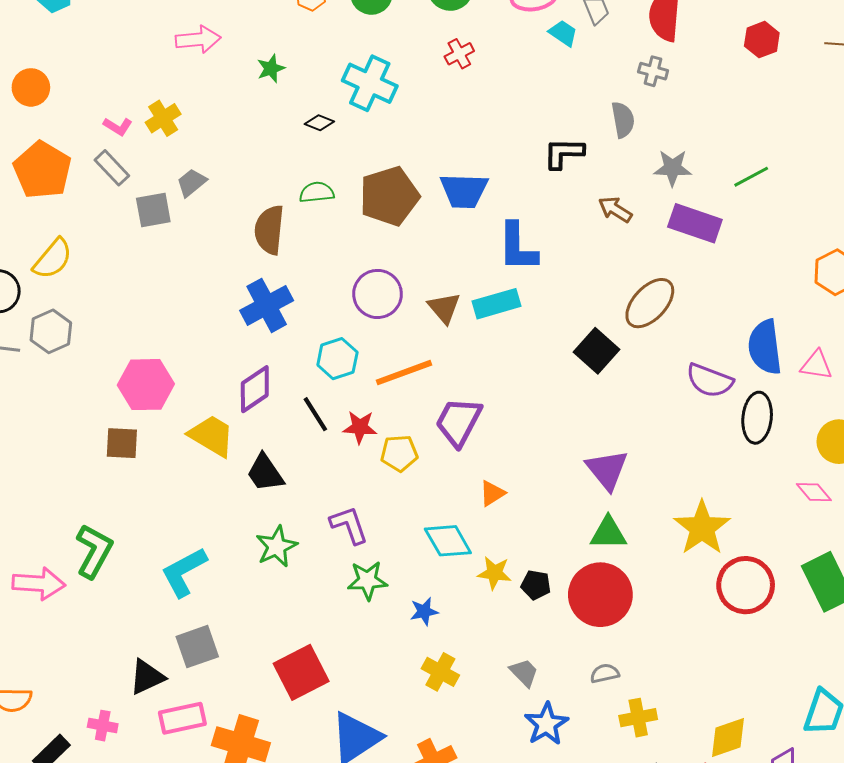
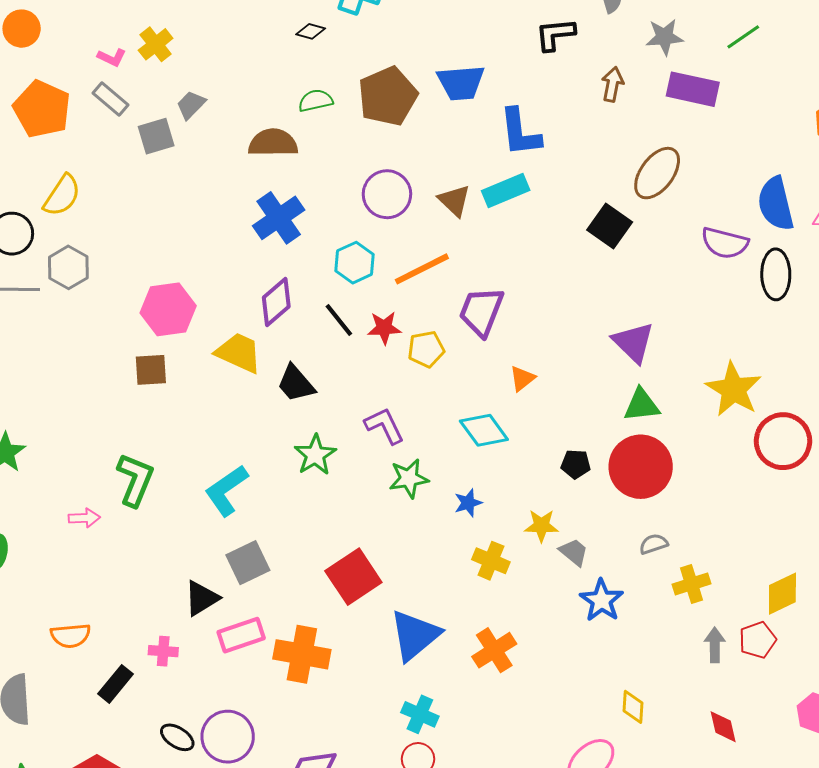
brown arrow: (615, 209) -> (612, 84), turned 76
brown semicircle: (269, 230) -> (273, 143), turned 90
yellow star: (494, 573) -> (541, 526), moved
pink arrow: (39, 584) -> (84, 518), size x0.6

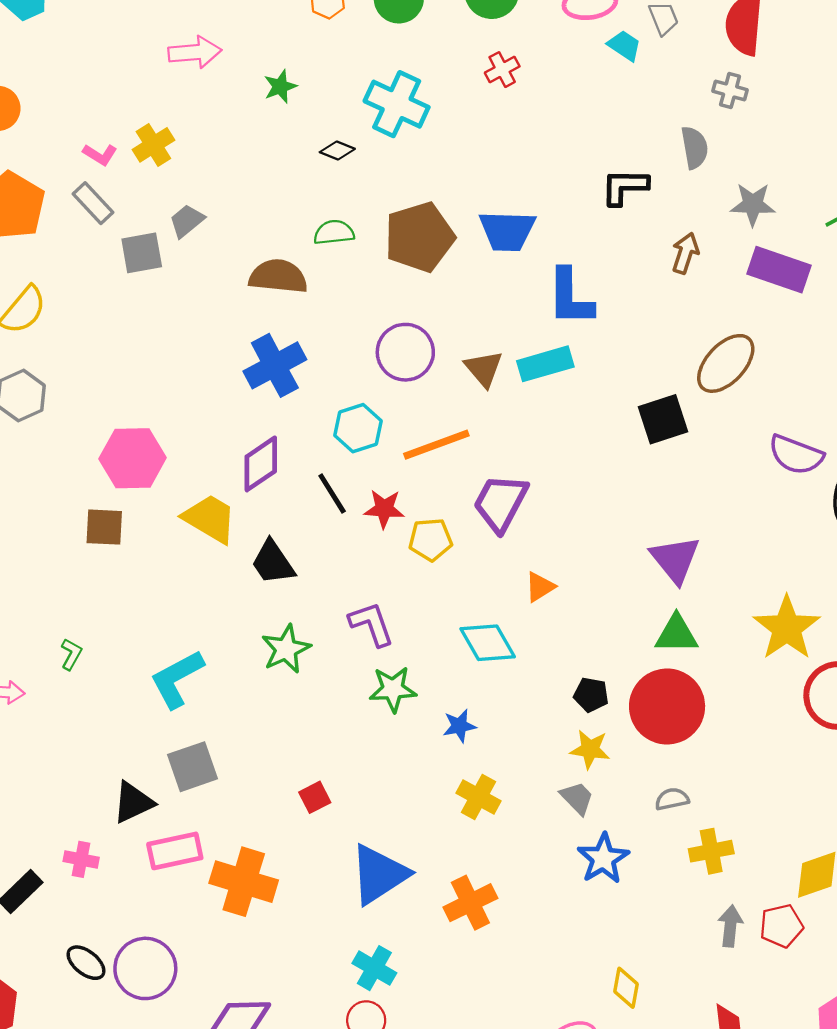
black square: (610, 226) -> (663, 419), turned 30
green L-shape: (135, 480) -> (71, 654), size x0.5
yellow star: (541, 526) -> (590, 749), moved
red square: (353, 577) -> (315, 797), size x0.5

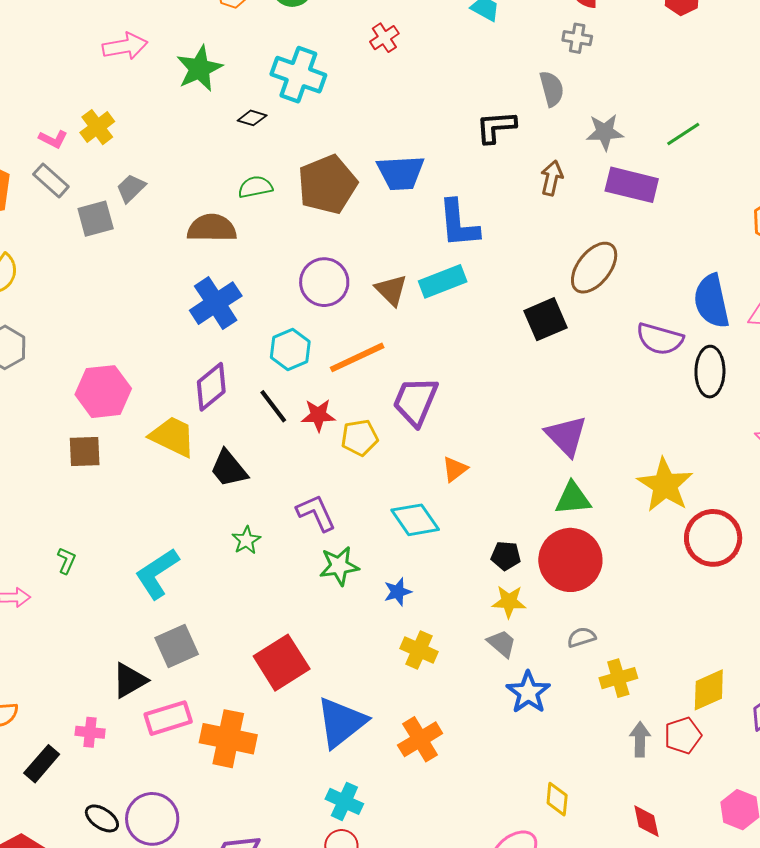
green star: (280, 87) -> (199, 69), size x1.6
green star: (286, 649) -> (246, 540), size x0.7
red square: (315, 797) -> (282, 663), size x2.0

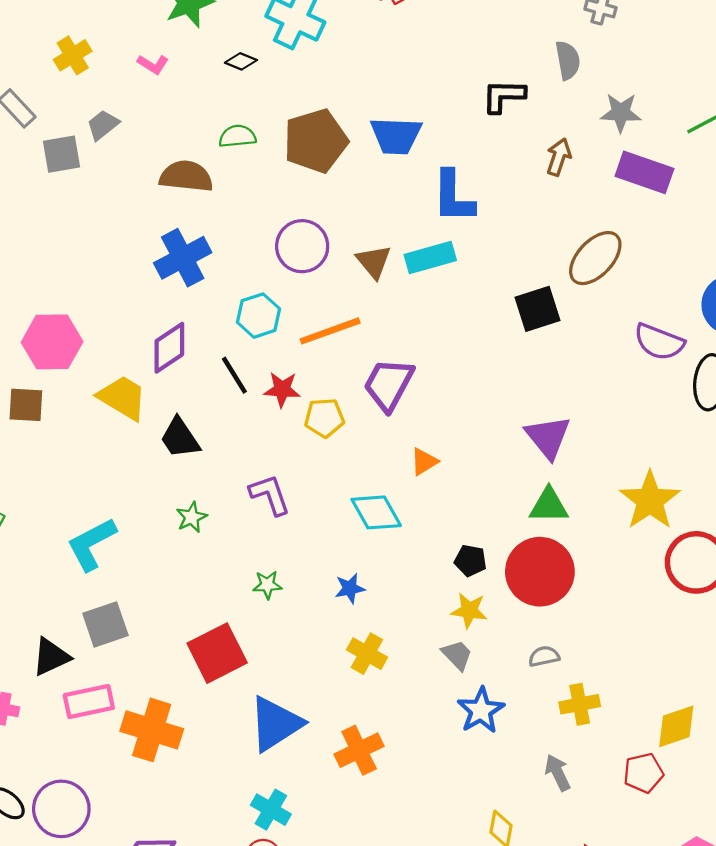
pink L-shape: (53, 139) -> (153, 64), moved
green star: (339, 566) -> (267, 585), moved, size x0.7
gray arrow: (640, 739) -> (558, 773), moved, turned -32

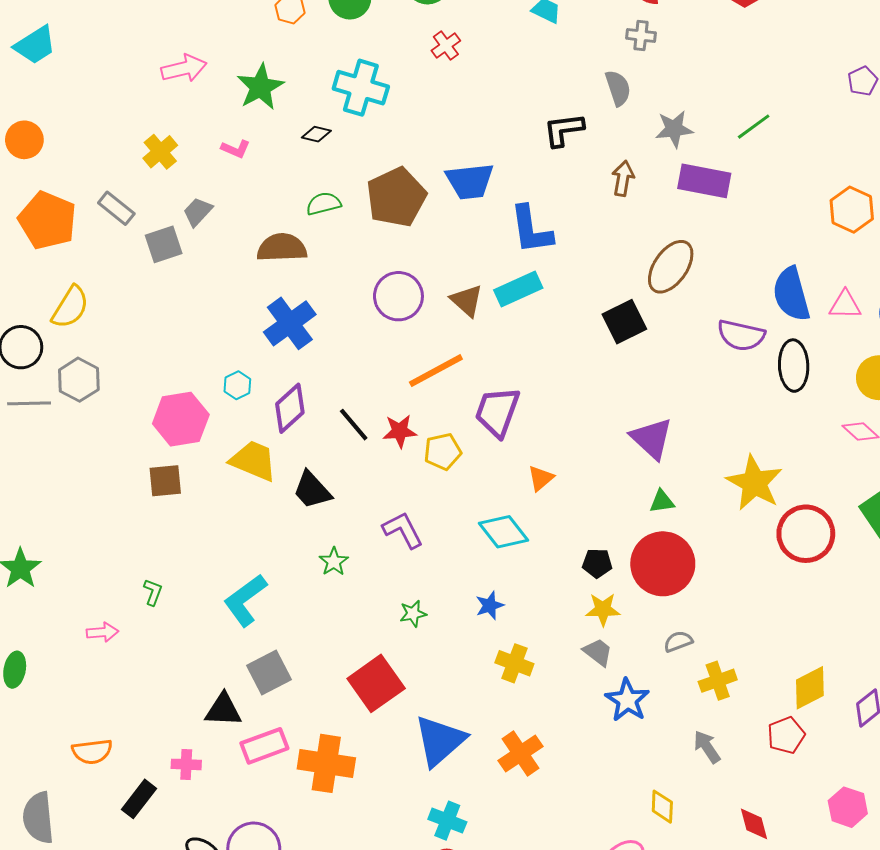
cyan hexagon: (258, 316) -> (237, 385), moved, size x0.7
green triangle: (549, 505) -> (662, 501), size x0.7
black triangle: (51, 657) -> (223, 710), turned 36

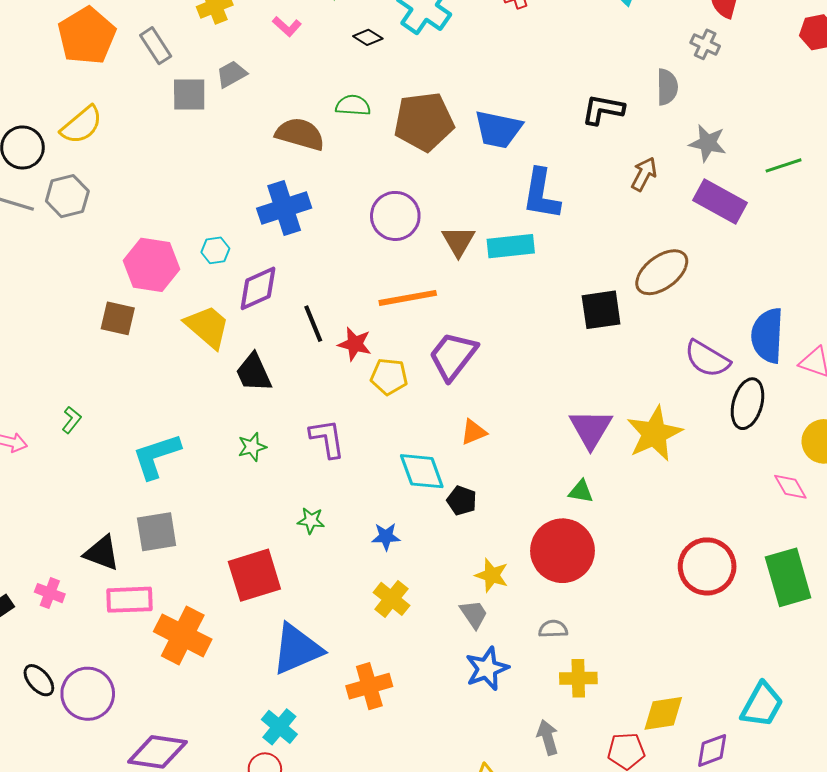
yellow star: (754, 483) -> (654, 434), moved
black pentagon: (597, 563) -> (462, 501), moved

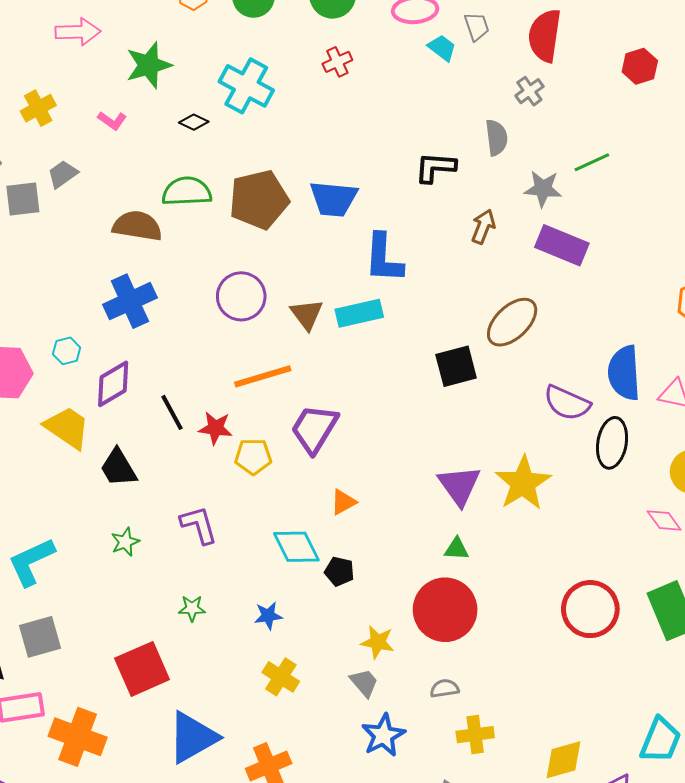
gray cross: (705, 44) -> (529, 91), turned 36
green semicircle: (353, 105) -> (187, 191), size x1.4
green line: (784, 165) -> (592, 162), moved

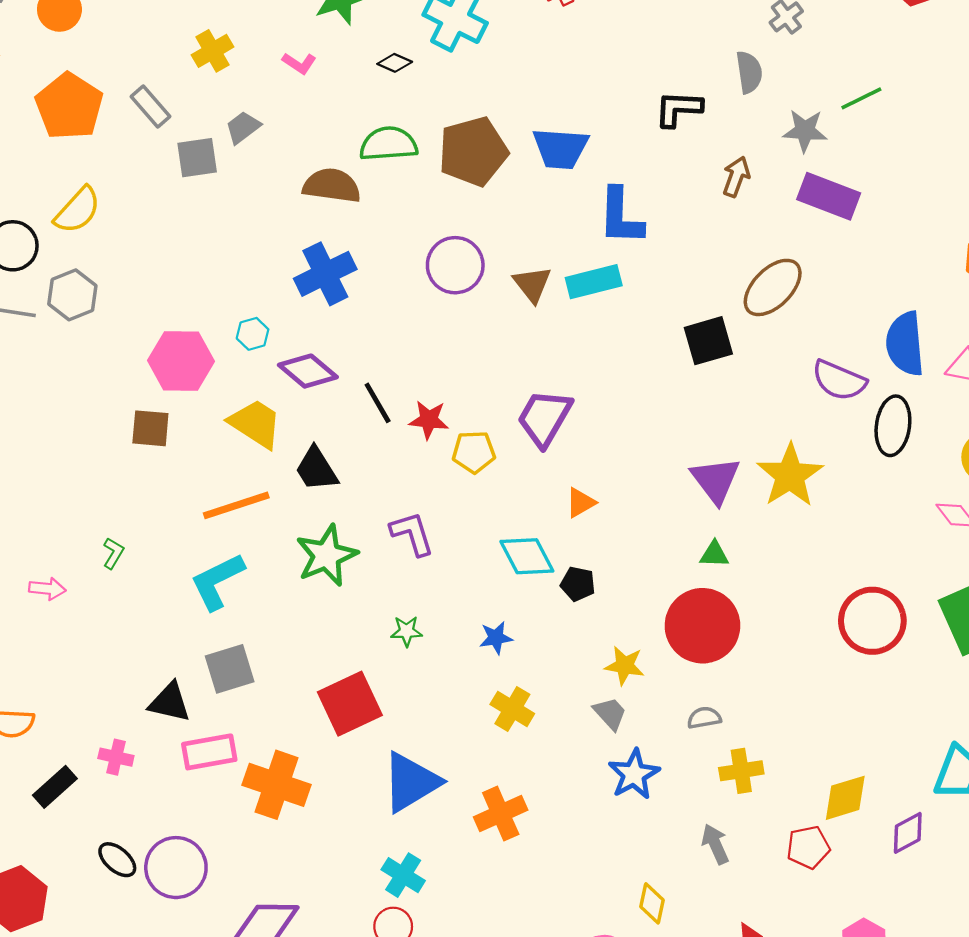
orange line: (263, 376) -> (236, 505), moved
purple diamond: (113, 384) -> (308, 371), turned 72
green star: (125, 542) -> (327, 556), size x1.8

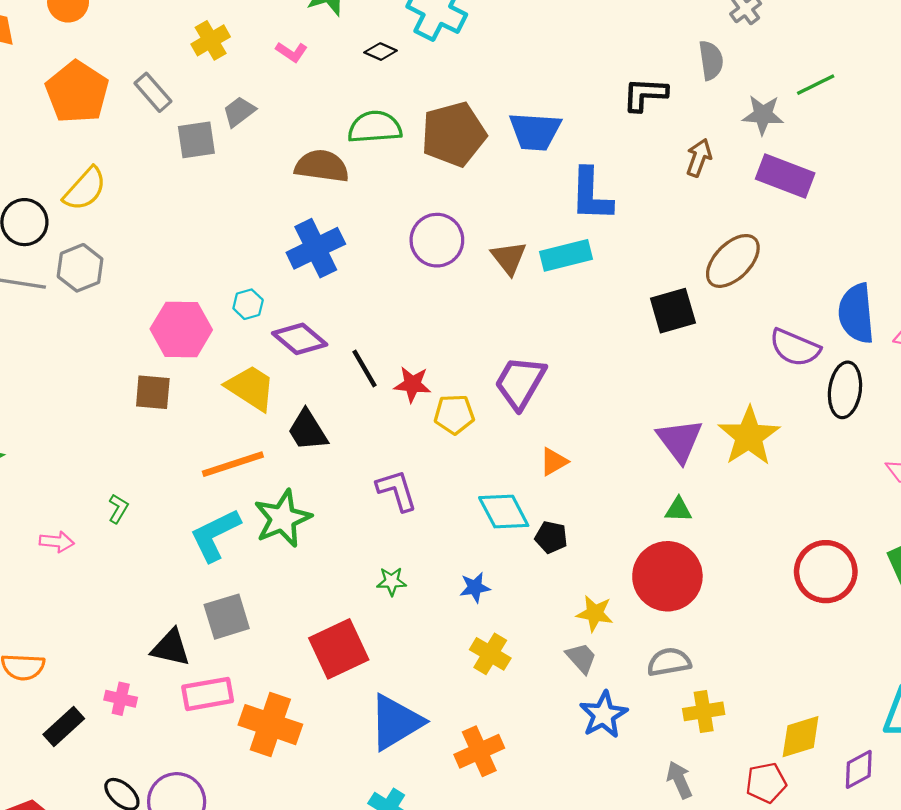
green star: (327, 556) -> (283, 518), moved
gray semicircle: (704, 718) -> (669, 662), size x1.4

